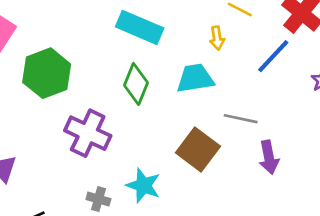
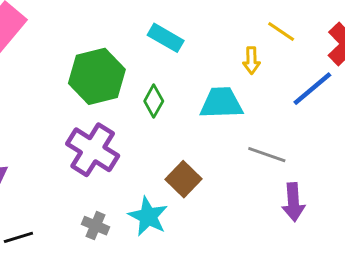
cyan rectangle: (140, 27) -> (166, 38), size x0.7
green hexagon: (47, 73) -> (97, 76), moved
green diamond: (136, 84) -> (154, 101), size x0.7
brown square: (198, 150) -> (183, 179), moved, size x0.7

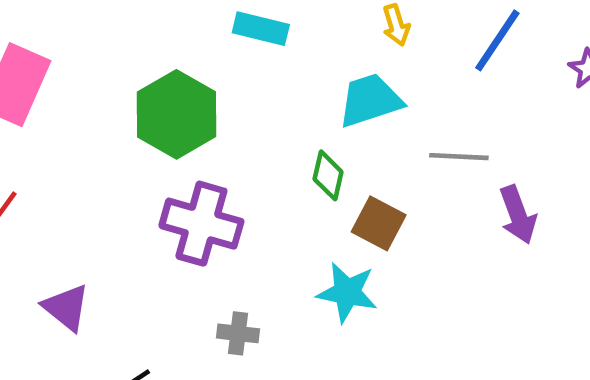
green diamond: (154, 101) -> (328, 175), moved
brown square: (183, 179) -> (379, 223), moved
cyan star: (148, 216) -> (347, 292), moved

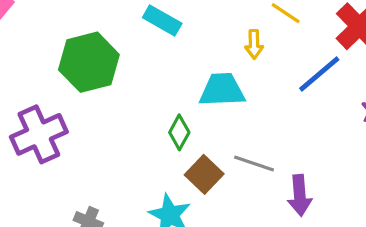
gray line: (459, 157) -> (254, 163), moved
purple cross: (201, 224) -> (39, 134), moved, turned 34

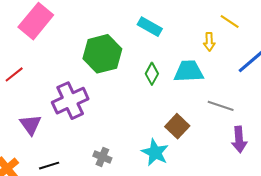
green diamond: (179, 132) -> (152, 74), moved
gray line: (254, 163) -> (221, 106), moved

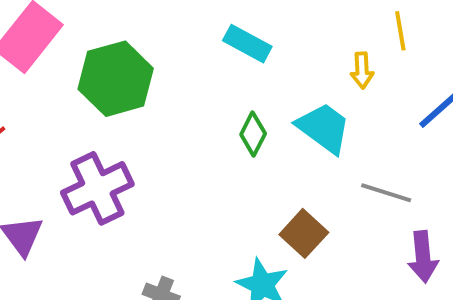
yellow line: (230, 22) -> (400, 31), turned 48
green hexagon: (102, 54) -> (116, 79), moved
cyan trapezoid: (189, 71) -> (324, 128), turned 40

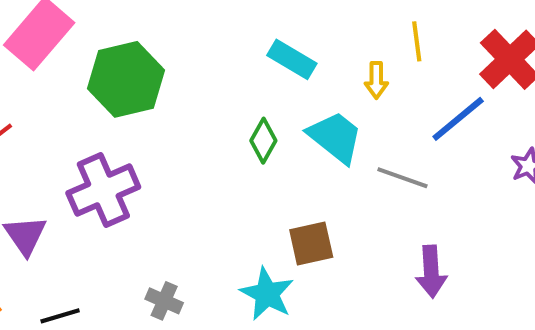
cyan rectangle: (247, 44) -> (292, 59), moved
gray line: (386, 193) -> (402, 178), moved
brown square: (304, 233) -> (311, 243), turned 33

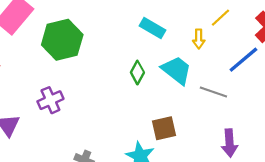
yellow line: (417, 41) -> (221, 18), turned 55
purple cross: (103, 190) -> (50, 100), size x0.7

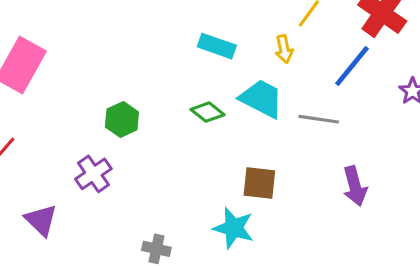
green hexagon: (62, 40) -> (122, 119), moved, size x0.6
green diamond: (137, 72) -> (208, 112), turned -70
brown square: (164, 128) -> (259, 183), turned 30

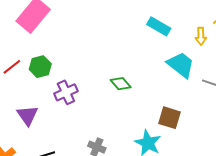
green diamond: (208, 112) -> (121, 84), moved
green hexagon: (122, 119) -> (40, 67), moved

